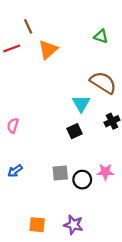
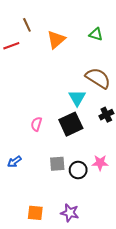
orange triangle: (48, 50) -> (56, 39), moved
pink semicircle: (13, 126) -> (36, 124), moved
black square: (75, 131) -> (71, 124), size x1.6

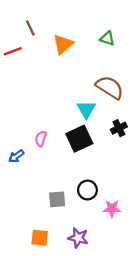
blue arrow: (14, 162) -> (16, 156), moved
pink star: (100, 163) -> (112, 209), moved
gray square: (57, 164) -> (57, 199), moved

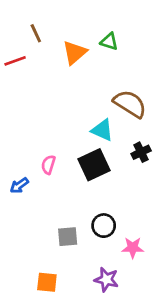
green triangle: (107, 38) -> (109, 42), moved
cyan triangle: (86, 110) -> (102, 130), turned -36
purple star: (78, 238) -> (106, 280), moved

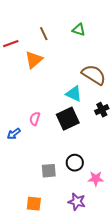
brown line: (36, 33) -> (44, 34), moved
orange triangle: (75, 53) -> (34, 60), moved

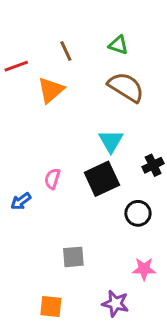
brown semicircle: (94, 75) -> (126, 87), moved
cyan triangle: (74, 94) -> (111, 141), turned 36
black circle: (75, 163) -> (138, 213), moved

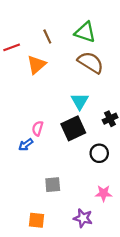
green triangle: (118, 45) -> (85, 32), size x1.5
blue arrow: (21, 201) -> (26, 145), moved

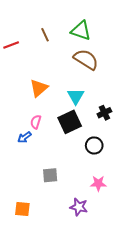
orange triangle: (36, 65) -> (39, 88), moved
orange square: (36, 220) -> (22, 209), moved

